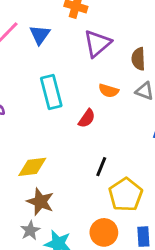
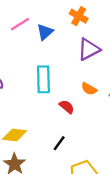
red semicircle: (87, 118) -> (67, 107), turned -98
black line: (101, 167) -> (59, 143), moved

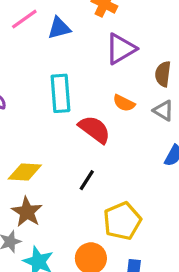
blue triangle: (45, 32) -> (59, 28), turned 30
red semicircle: (67, 107) -> (94, 129), size x1.5

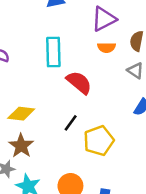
orange semicircle: (124, 103) -> (107, 47), moved, turned -30
yellow pentagon: (122, 221) -> (99, 141), moved

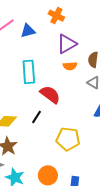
black line: (71, 123) -> (37, 117), moved
yellow pentagon: (99, 141) -> (68, 139), turned 30

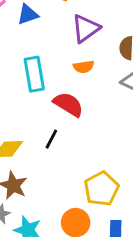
orange semicircle: (70, 66) -> (84, 67), moved
yellow pentagon: (68, 139) -> (101, 189), moved, turned -30

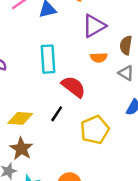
orange semicircle: (84, 67) -> (99, 57), moved
yellow pentagon: (101, 189) -> (95, 130), moved

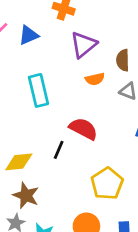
red semicircle: (73, 87) -> (83, 129), moved
yellow pentagon: (95, 130) -> (107, 184), moved

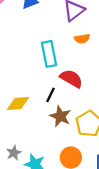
cyan rectangle: (38, 90) -> (49, 54), moved
brown star: (26, 195) -> (60, 116), moved

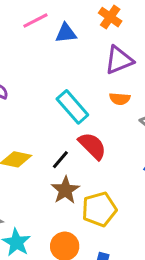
cyan rectangle: (49, 54) -> (72, 107), turned -45

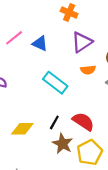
pink line: (35, 20) -> (14, 38), moved
blue triangle: (66, 33) -> (40, 43), moved, turned 42
red semicircle: (92, 146) -> (83, 122), moved

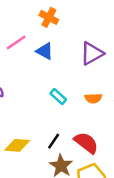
orange cross: (69, 12) -> (49, 17), moved
orange semicircle: (88, 70) -> (93, 98), moved
cyan rectangle: (55, 83) -> (58, 97), size x0.6

